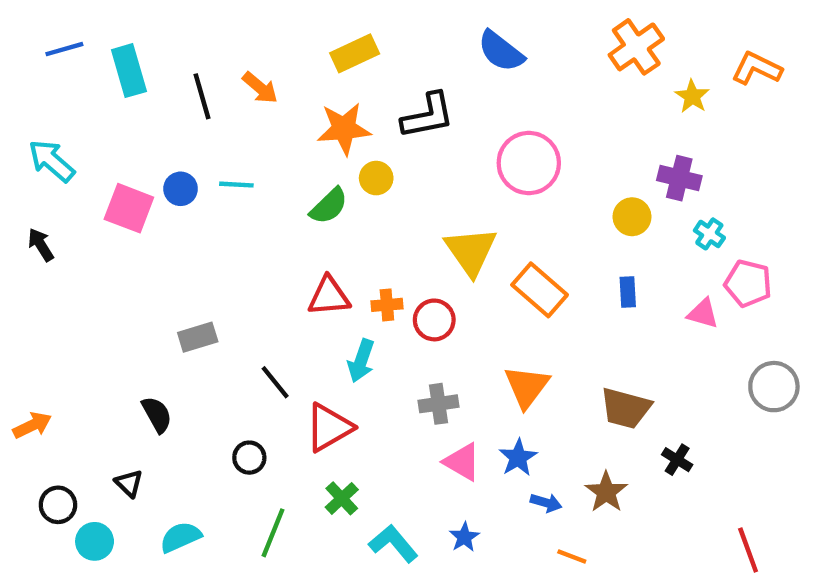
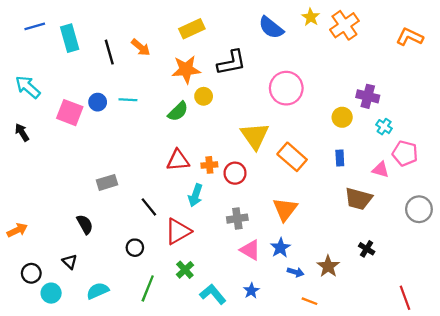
yellow star: (692, 96) -> (311, 17), moved
brown trapezoid: (626, 408) -> (358, 199), moved

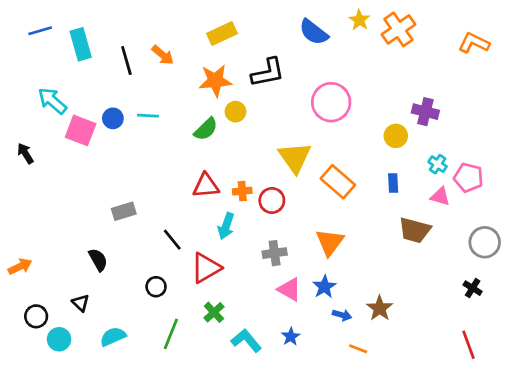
cyan arrow: (28, 87) -> (52, 101), moved
cyan cross: (384, 127) -> (438, 164), moved
black cross: (367, 249) -> (473, 288), moved

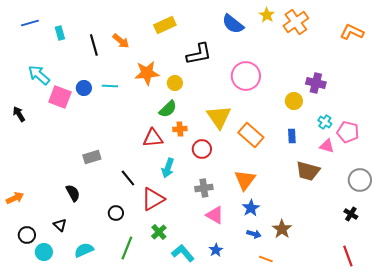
cyan rectangle: (81, 44) -> (60, 33), size x0.6
orange star: (215, 81) -> (147, 73), moved
green semicircle: (206, 129) -> (168, 109), moved
orange cross: (242, 191) -> (180, 129), moved
blue star: (324, 287) -> (251, 208), moved

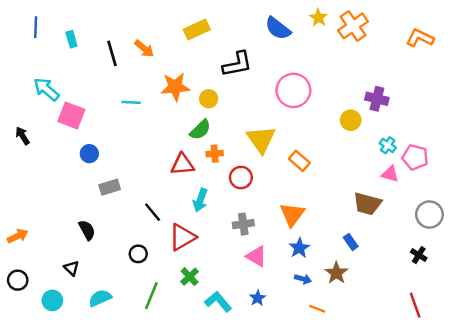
blue line: (30, 23) -> (36, 27), turned -72
blue circle: (84, 88) -> (89, 154), moved
orange rectangle: (251, 135) -> (299, 161), size x0.7
blue rectangle: (292, 136) -> (351, 242), moved, turned -32
black circle: (27, 235) -> (18, 280), moved

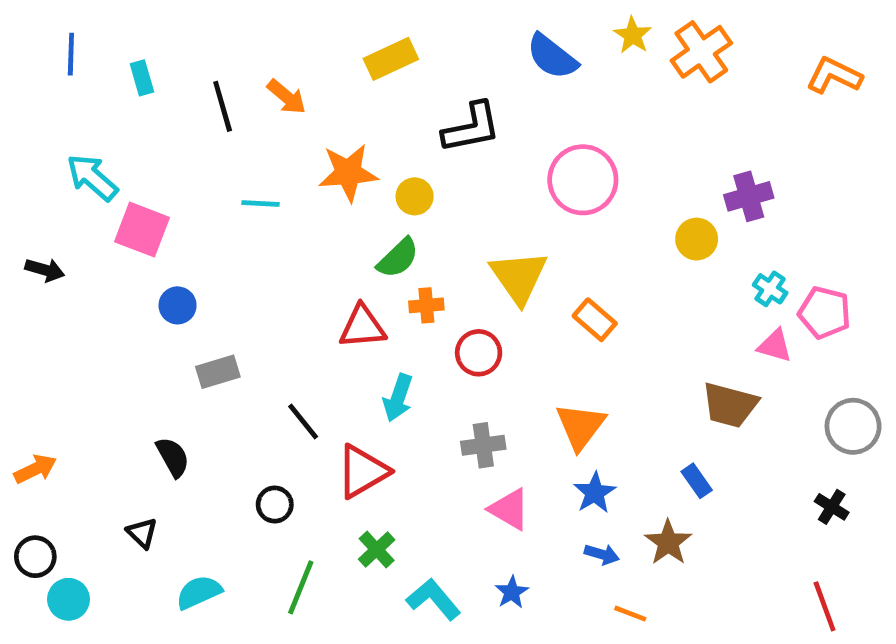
purple cross: (377, 99) -> (749, 196), turned -30
black arrow: (22, 136) -> (45, 270), turned 138
cyan circle: (52, 300) -> (69, 599), moved

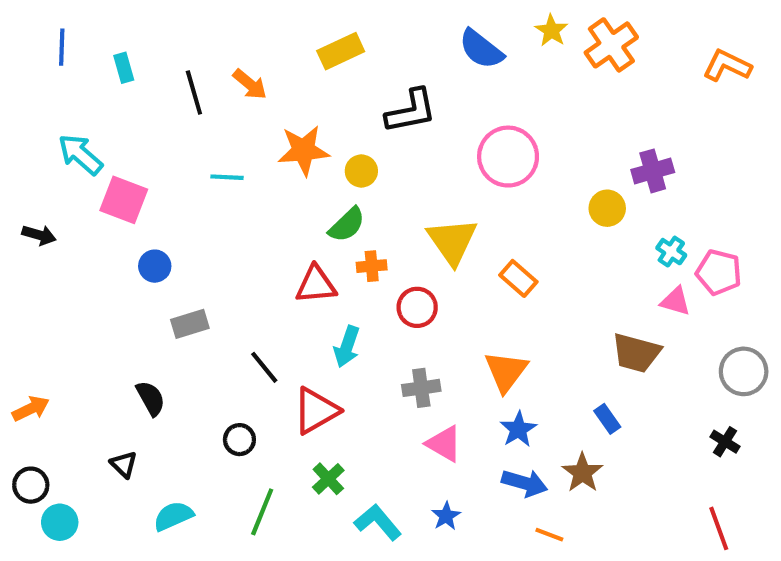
blue arrow: (602, 554) -> (525, 483), size x1.5

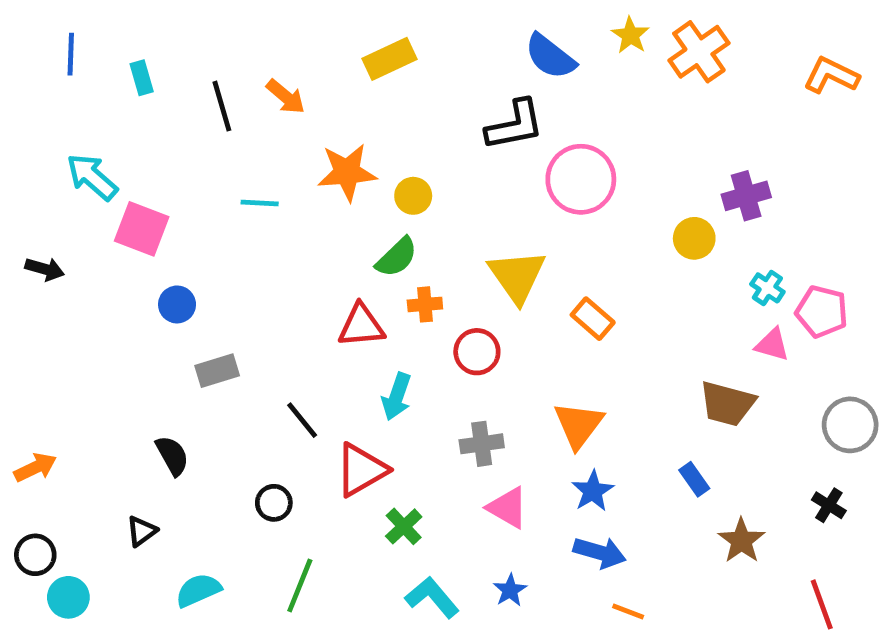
black L-shape: (411, 111) -> (515, 125), moved
black triangle: (124, 464) -> (142, 531), turned 40
brown star: (582, 473) -> (741, 541), moved
green cross: (328, 479) -> (404, 526), moved

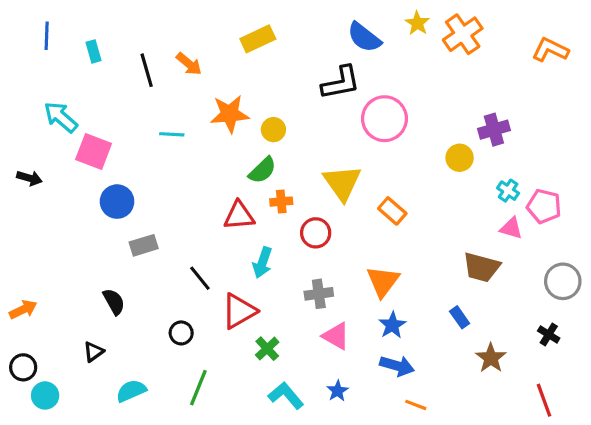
blue circle: (177, 304) -> (117, 202), size x1.4

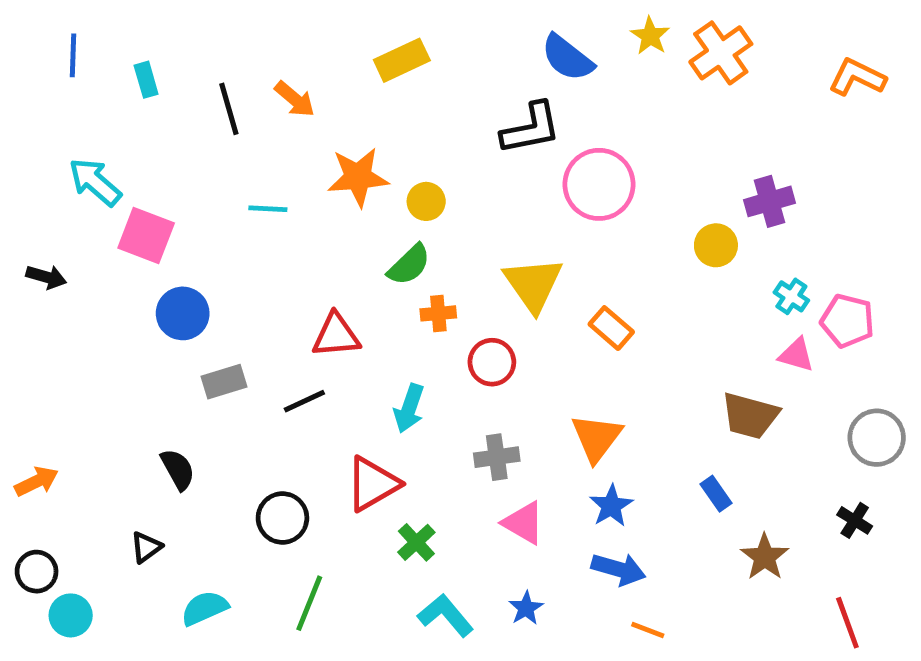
red triangle: (239, 216) -> (336, 335), moved
black line: (200, 278) -> (304, 401), moved, turned -76
black circle: (181, 333) -> (282, 518), size x1.4

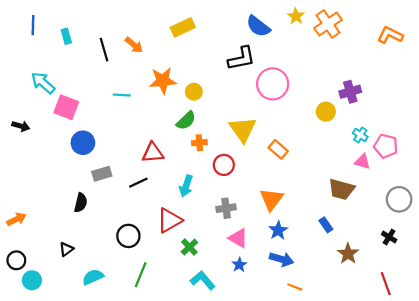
black semicircle: (178, 469) -> (81, 203), moved, turned 42
blue star: (526, 608) -> (239, 265), moved

